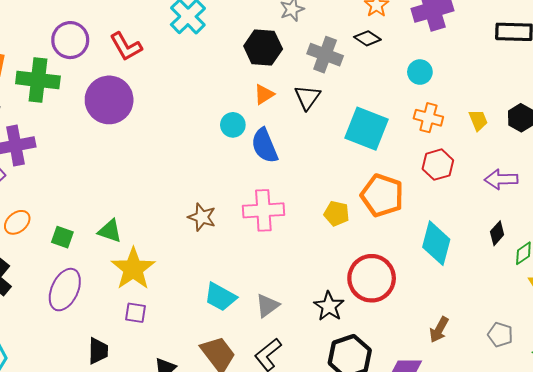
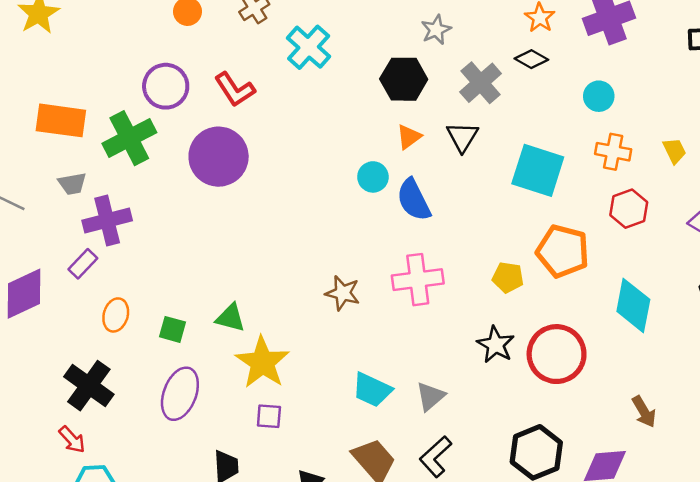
gray cross: (325, 55) -> (481, 83), turned 32
green cross: (38, 80) -> (129, 138), turned -30
orange ellipse: (17, 222) -> (116, 315), turned -30
black star: (329, 306) -> (496, 345), moved
brown arrow: (439, 330) -> (644, 412), turned -55

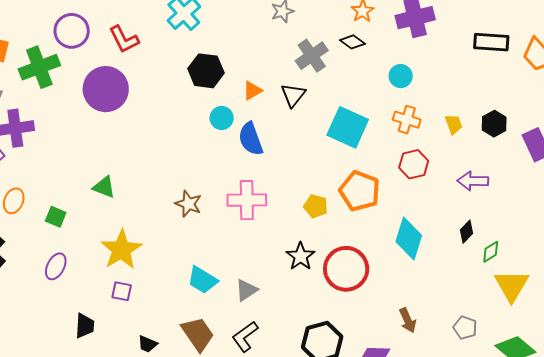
black hexagon: (404, 79) -> (206, 71), moved
green triangle: (231, 318) -> (104, 187), moved
purple ellipse: (180, 394) -> (56, 266), size x0.7

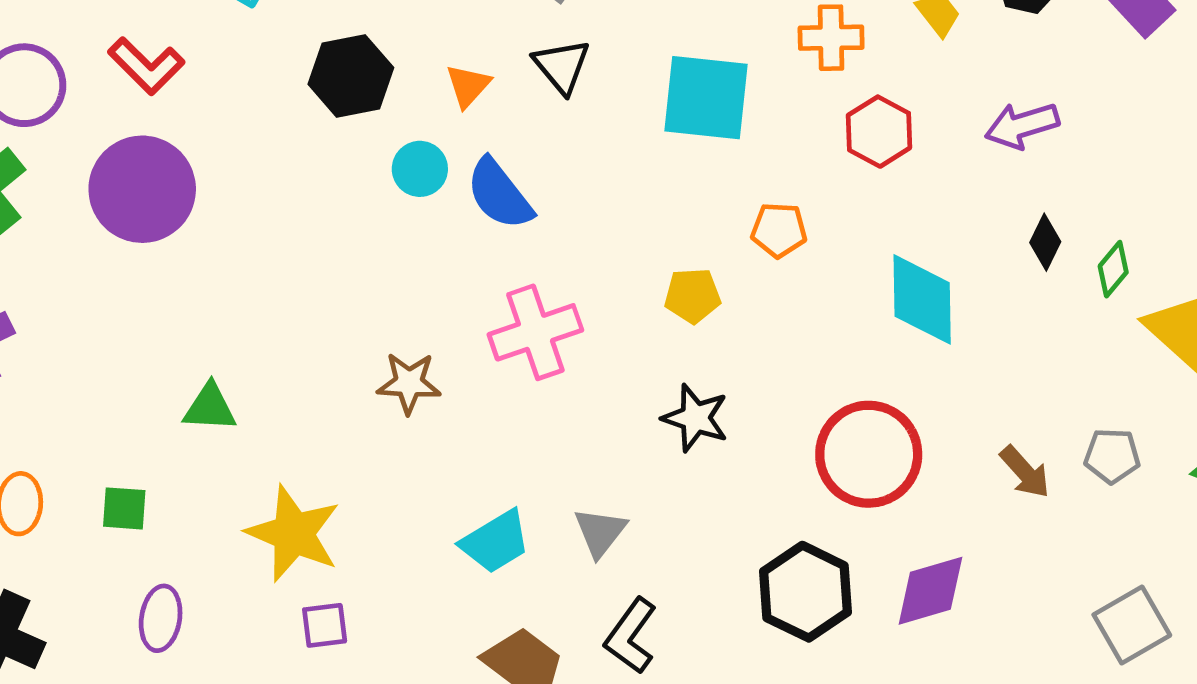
orange pentagon: (360, 191) -> (779, 230), size x0.6
red circle: (346, 269) -> (869, 454), moved
cyan trapezoid: (202, 280) -> (495, 542), turned -44
brown arrow: (408, 320) -> (1025, 472), moved

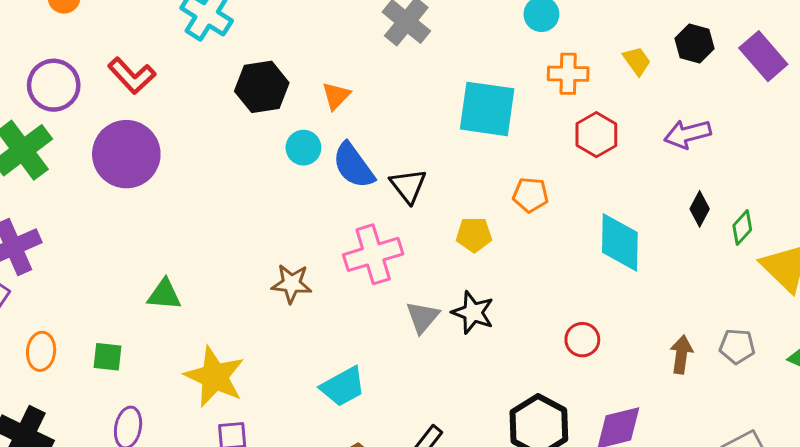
black triangle: (562, 66) -> (408, 186), moved
red circle: (869, 454) -> (582, 340), size x0.5
brown arrow: (1025, 472) -> (681, 355), turned -132
gray triangle: (600, 532) -> (423, 317), moved

